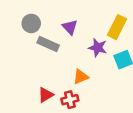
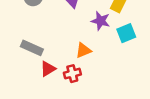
gray rectangle: (48, 44) -> (32, 48), moved

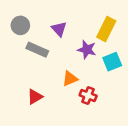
gray rectangle: (32, 48) -> (37, 50), moved
red cross: (72, 74) -> (88, 96), moved, turned 35

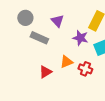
red cross: (88, 96) -> (85, 69), moved
red triangle: (35, 97) -> (45, 72), moved

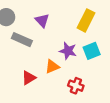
purple star: (80, 38) -> (68, 51), moved
red cross: (85, 69) -> (76, 86), moved

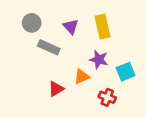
yellow rectangle: (86, 20) -> (102, 27), moved, turned -40
cyan square: (92, 51) -> (126, 72), moved

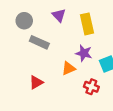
purple triangle: (71, 27) -> (59, 15), moved
red triangle: (56, 89) -> (36, 82), moved

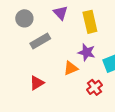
gray rectangle: (39, 42) -> (40, 41), turned -54
red cross: (91, 87) -> (94, 87), turned 32

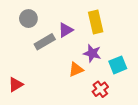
purple triangle: (61, 13) -> (66, 30), moved, turned 42
red triangle: (37, 83) -> (16, 85), moved

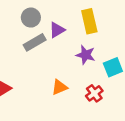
gray circle: (28, 19) -> (31, 18), moved
orange triangle: (76, 70) -> (59, 87), moved

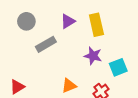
gray circle: (31, 18) -> (26, 21), moved
purple triangle: (57, 30) -> (68, 21), moved

